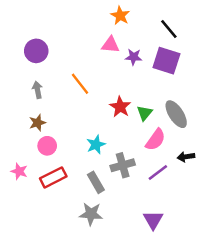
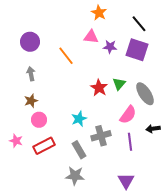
orange line: (80, 84) -> (66, 56), moved
green triangle: (145, 113) -> (119, 84), moved
purple line: (158, 173) -> (130, 142), turned -60

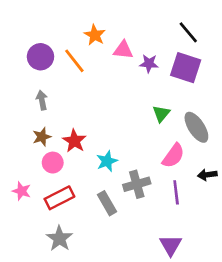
orange star: (99, 13) -> (95, 35), moved
orange line: (66, 56) -> (74, 61), moved
red star: (99, 88) -> (74, 141), moved
gray star: (75, 176) -> (59, 238), moved, turned 30

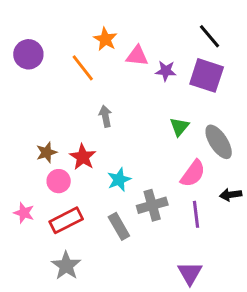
purple circle: (40, 57) -> (28, 54), moved
gray arrow: (42, 100) -> (105, 116), moved

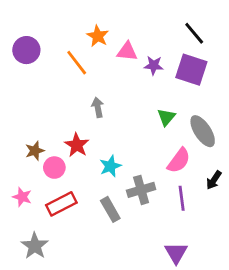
brown star: (47, 152) -> (35, 151), moved
black arrow: (231, 195) -> (214, 180), turned -48
gray star: (66, 266) -> (35, 246), moved

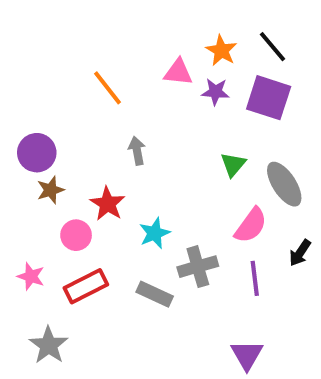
orange star: (98, 36) -> (221, 51), moved
purple circle: (26, 50) -> (37, 153), moved
brown star: (35, 151) -> (51, 190), moved
gray rectangle: (110, 209) -> (155, 294), turned -35

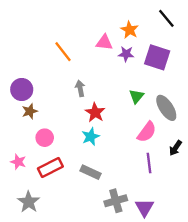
black line: (272, 47) -> (166, 18), moved
red star: (107, 204) -> (95, 112), moved
gray cross: (198, 267) -> (116, 201), moved

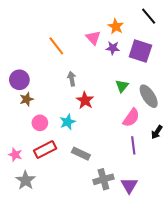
pink triangle: (104, 42) -> (93, 38), turned 42
cyan star: (91, 137) -> (68, 122), moved
pink star: (18, 162) -> (15, 155), moved

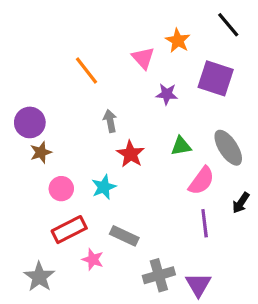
purple star: (113, 48) -> (167, 94), moved
green triangle: (122, 86) -> (181, 146), moved, turned 40
pink star: (15, 155) -> (93, 259), moved

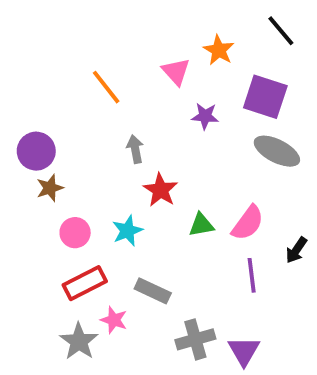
green triangle: (181, 146) -> (201, 225), moved
gray ellipse: (228, 148) -> (277, 151), moved, turned -30
gray star: (39, 277) -> (79, 341), moved

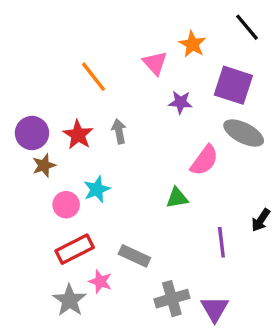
red star: (160, 190) -> (78, 135), moved
pink semicircle: (248, 223) -> (204, 160), moved
cyan star: (127, 231) -> (97, 189), moved

